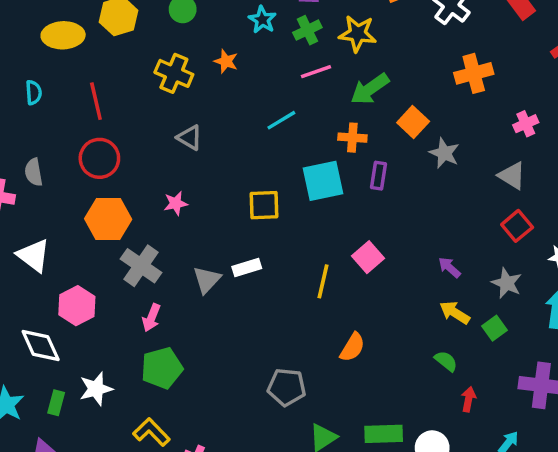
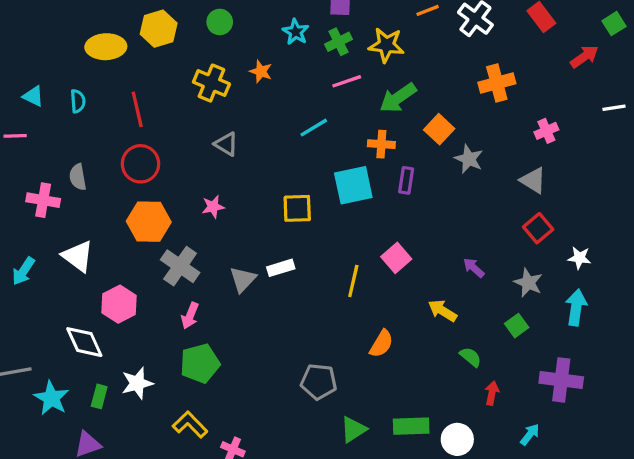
yellow arrow: (455, 313) -> (442, 311), moved

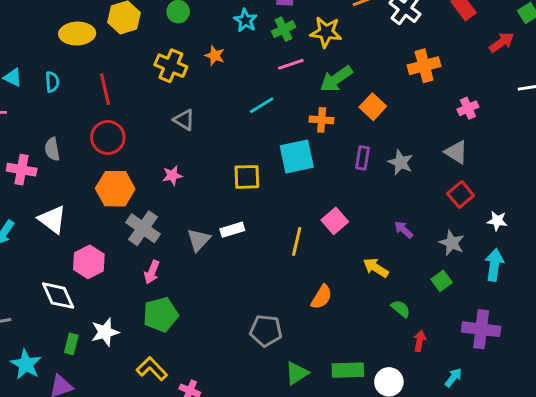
gray star: (469, 159) -> (401, 162), moved
purple rectangle: (406, 180) -> (363, 158), moved
cyan star: (51, 398) -> (26, 364), moved

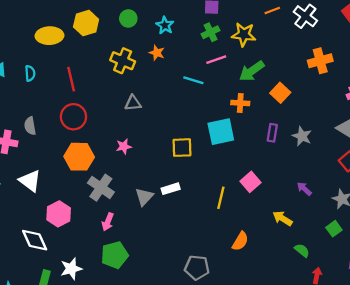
cyan star: (245, 20) -> (165, 25), moved
cyan line: (262, 105) -> (193, 80), moved, turned 48
gray triangle: (184, 120) -> (133, 103), turned -36

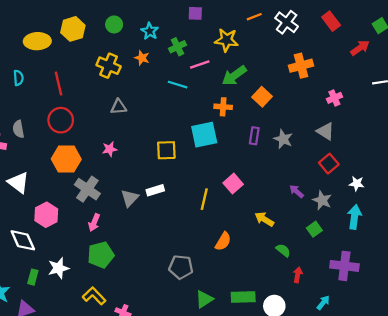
green cross: (211, 32) -> (178, 47), moved
purple arrow: (304, 189) -> (297, 191), moved

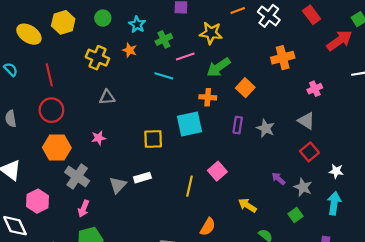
yellow ellipse: (37, 41) -> (29, 34), turned 35
red arrow: (360, 48) -> (339, 41), size x1.4
cyan semicircle: (18, 78) -> (11, 69), turned -40

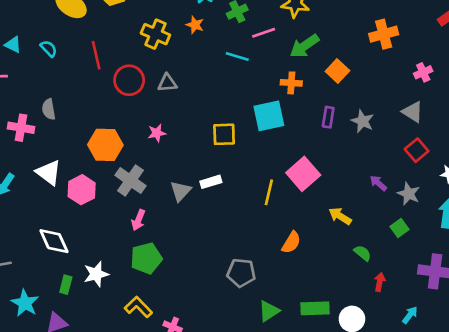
red circle: (51, 110) -> (129, 80), moved
pink square: (217, 171) -> (303, 174), size x1.4
pink hexagon: (38, 201) -> (82, 190), moved

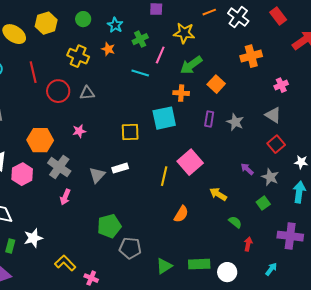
pink line: (264, 33) -> (160, 55), turned -48
green pentagon: (146, 258) -> (109, 226), moved
gray pentagon: (241, 273) -> (130, 248), moved

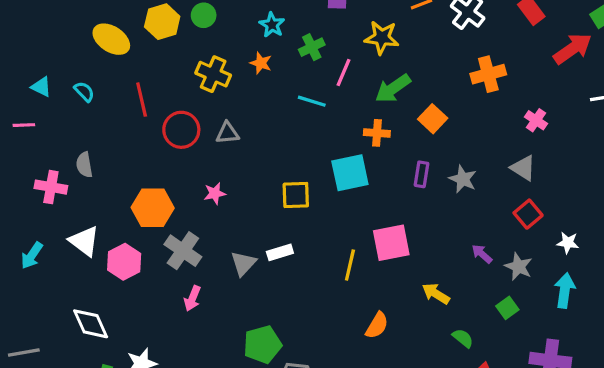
green circle: (83, 19) -> (204, 15), moved
pink cross: (281, 85) -> (536, 120), turned -32
pink square: (190, 162) -> (391, 243), turned 30

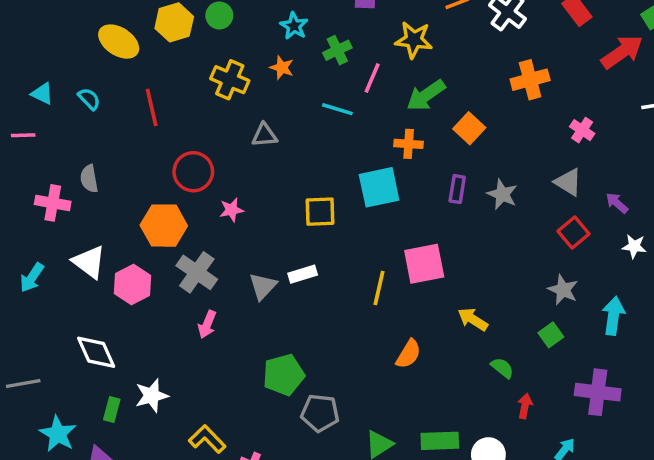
red circle: (181, 130) -> (193, 172), moved
gray triangle: (227, 133) -> (264, 135), moved
white star: (568, 243) -> (634, 246), moved
purple arrow: (482, 254) -> (617, 203), moved

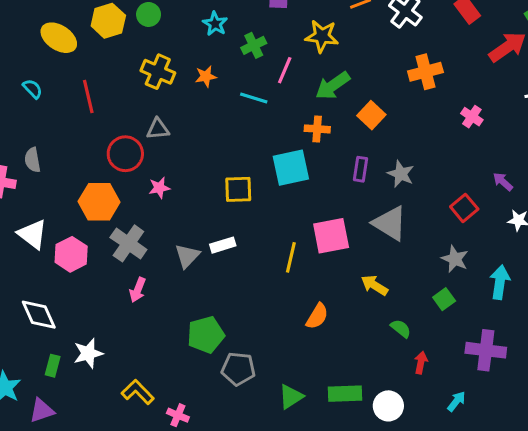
orange star: (282, 68) -> (206, 76), moved, turned -30
gray triangle: (264, 135) -> (158, 129), moved
gray triangle: (568, 182) -> (390, 223), moved, size x1.4

